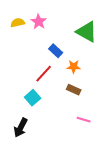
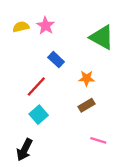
blue rectangle: (56, 51) -> (56, 60), moved
red line: (44, 74) -> (36, 86), moved
brown rectangle: (74, 90) -> (87, 105), turned -56

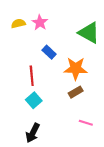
orange star: (87, 78) -> (76, 69), size x1.6
red line: (36, 86) -> (32, 76), turned -48
black arrow: (24, 150) -> (33, 133), moved

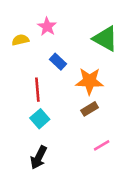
yellow semicircle: (18, 24) -> (20, 40), moved
pink line: (86, 123) -> (102, 145), turned -48

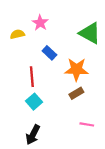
pink line: (102, 145) -> (87, 124), turned 40

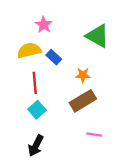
yellow semicircle: (17, 34) -> (29, 50), moved, size x1.5
orange star: (76, 69) -> (83, 75), size x0.6
brown rectangle: (76, 93) -> (83, 101), size x1.6

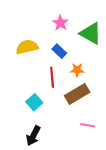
pink star: (44, 25) -> (60, 23), moved
blue rectangle: (54, 57) -> (59, 51), moved
red line: (35, 83) -> (52, 77), moved

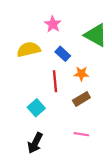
pink star: (60, 23) -> (53, 24), moved
brown rectangle: (77, 94) -> (81, 99), size x0.7
pink line: (88, 125) -> (81, 134), moved

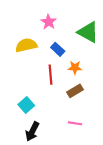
cyan square: (36, 108) -> (26, 105), moved

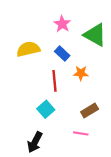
pink star: (49, 22) -> (62, 24), moved
brown rectangle: (75, 91) -> (90, 110), moved
cyan square: (26, 105) -> (46, 109), moved

